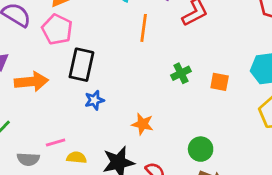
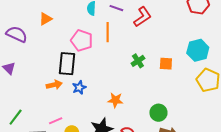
pink pentagon: (57, 29) -> (82, 40), moved
orange arrow: (31, 82) -> (54, 85), moved, size x0.7

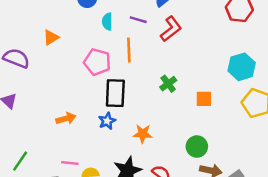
black rectangle: (67, 64) -> (115, 93), moved
orange square: (166, 64) -> (204, 99), moved
blue star: (79, 88) -> (107, 121), moved
pink line: (56, 121) -> (70, 163), turned 32

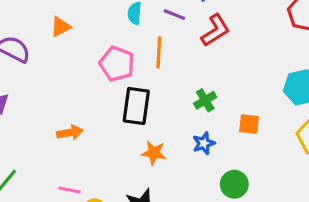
blue star: (107, 121) -> (204, 143), moved
orange star: (143, 134) -> (154, 153), moved

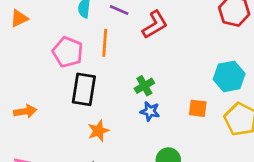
orange square: (249, 124) -> (198, 108), moved
blue star: (204, 143) -> (150, 111), moved, turned 30
orange star: (154, 153) -> (98, 131), turned -30

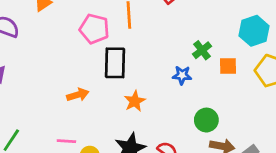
green cross: (144, 86) -> (202, 50), moved
orange arrow: (25, 111) -> (78, 95), moved

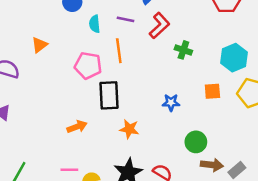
green cross: (202, 50) -> (183, 50), moved, turned -30
orange star: (135, 101) -> (129, 129), turned -30

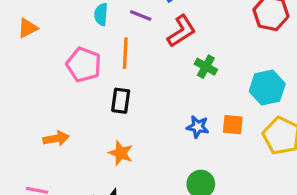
black rectangle: (109, 95) -> (121, 101), moved, size x0.7
blue star: (171, 103) -> (198, 127), moved

